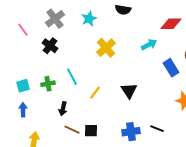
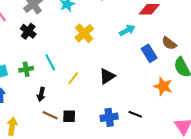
black triangle: (129, 91) -> (107, 76), turned 30

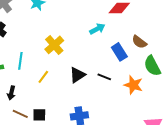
yellow cross: (84, 33) -> (54, 45), moved
cyan line: (50, 62) -> (20, 61), turned 36
black line: (135, 114) -> (104, 77), moved

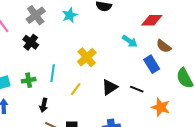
cyan arrow: (97, 29) -> (130, 41), turned 63
brown semicircle: (139, 42) -> (164, 46), moved
orange star: (133, 85) -> (161, 107), moved

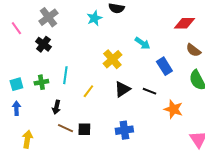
cyan star: (70, 15) -> (94, 18), moved
red diamond: (152, 20) -> (184, 23), moved
brown semicircle: (164, 46) -> (193, 50), moved
yellow cross: (87, 57) -> (112, 59), moved

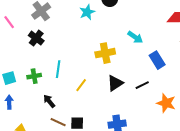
yellow cross: (112, 59) -> (105, 53), turned 30
black line: (149, 91) -> (142, 85), turned -48
black arrow: (56, 107) -> (49, 101), turned 128

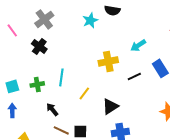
cyan arrow: (135, 37) -> (138, 45), turned 112
black triangle: (115, 83) -> (110, 106), moved
black line: (142, 85) -> (134, 76), moved

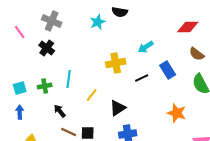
gray cross: (44, 19) -> (52, 21), turned -30

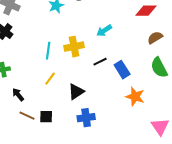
brown semicircle: (197, 54) -> (155, 38), turned 112
blue rectangle: (168, 70) -> (122, 70), moved
cyan line: (69, 79) -> (48, 51), moved

